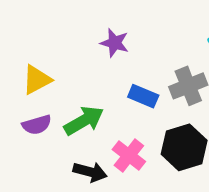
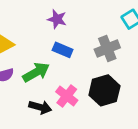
blue rectangle: (143, 96) -> (63, 50), moved

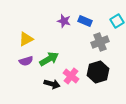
blue rectangle: (63, 50) -> (85, 21), moved

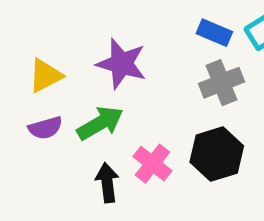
purple star: (64, 21) -> (122, 64), moved, size x1.5
blue rectangle: (85, 21) -> (214, 33), moved
black arrow: (52, 84) -> (107, 183), turned -112

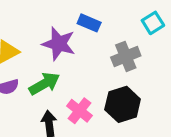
blue rectangle: (214, 33) -> (89, 23), moved

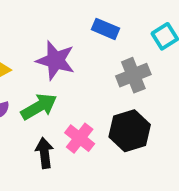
blue rectangle: (89, 23) -> (106, 29), moved

